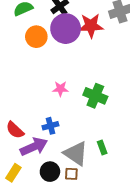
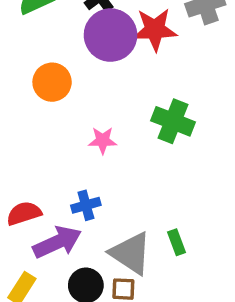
orange circle: (36, 37) -> (52, 82), moved
green cross: (95, 96) -> (173, 121), moved
red semicircle: (15, 130) -> (24, 213), turned 120

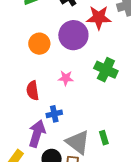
purple circle: (111, 35) -> (73, 35), moved
red semicircle: (24, 213) -> (33, 91), moved, turned -84
purple arrow: (57, 242) -> (37, 134), turned -52

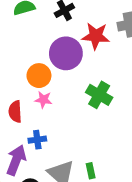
orange circle: (39, 44) -> (39, 76), moved
pink star: (66, 78) -> (43, 100), moved

